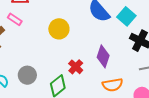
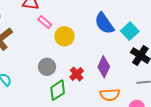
pink rectangle: (15, 19) -> (45, 22), moved
gray circle: (27, 75) -> (47, 67), moved

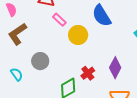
blue semicircle: (104, 23) -> (102, 16), moved
gray circle: (47, 67) -> (40, 61), moved

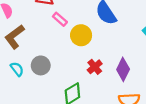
red cross: (88, 73) -> (95, 67), moved
cyan semicircle: (17, 74) -> (17, 69), moved

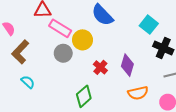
pink rectangle: (60, 19) -> (60, 28), size x1.5
gray circle: (41, 65) -> (63, 53), moved

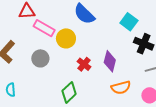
gray circle: (63, 53) -> (40, 58), moved
cyan semicircle: (28, 82) -> (11, 90), moved, turned -136

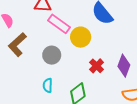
cyan semicircle: (11, 90) -> (48, 85), moved

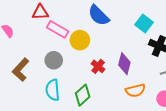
brown L-shape: (17, 45) -> (21, 70), moved
cyan semicircle: (48, 85) -> (53, 90), size x1.5

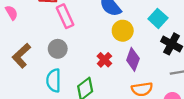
pink rectangle: (58, 29) -> (65, 16), turned 30
yellow circle: (80, 40) -> (123, 31), moved

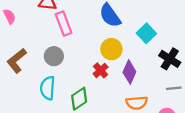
cyan square: (158, 18) -> (146, 33), moved
yellow circle: (123, 31) -> (111, 49), moved

